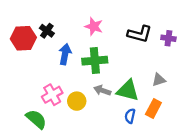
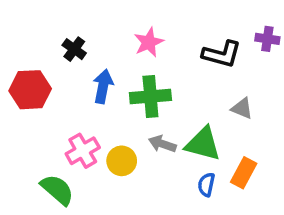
pink star: (94, 26) -> (149, 42), turned 30
red hexagon: (23, 38) -> (30, 90), moved
purple cross: (168, 38) -> (267, 39), moved
gray triangle: (159, 80) -> (242, 108), moved, turned 40

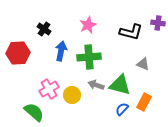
blue semicircle: (206, 185) -> (122, 109), turned 32

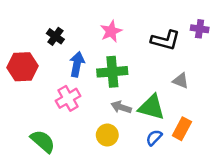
pink cross: (49, 89) -> (68, 98), moved
yellow circle: (72, 95) -> (107, 135), moved

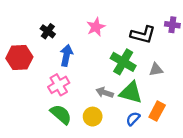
green cross: (112, 72) -> (123, 62), moved, turned 35
gray triangle: (181, 81) -> (156, 70), turned -32
green semicircle: (43, 141) -> (61, 114), moved

